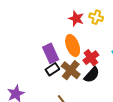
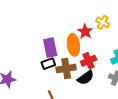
red star: (76, 19) -> (85, 31), moved
brown cross: (71, 70) -> (66, 69), turned 30

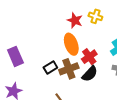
red star: (85, 31) -> (75, 20), moved
purple rectangle: (50, 48) -> (15, 56), moved

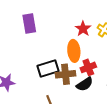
purple rectangle: (15, 56) -> (29, 23), moved
black rectangle: (50, 67) -> (48, 68), size x1.5

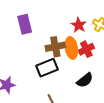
red cross: (88, 67) -> (86, 49), moved
brown cross: (66, 74) -> (55, 47), moved

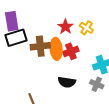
black rectangle: (47, 68) -> (16, 38), moved
black semicircle: (85, 80) -> (67, 82), turned 42

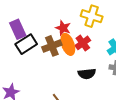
red star: (65, 27) -> (63, 28), moved
yellow cross: (86, 28) -> (92, 16), size x1.5

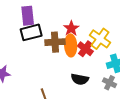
yellow cross: (92, 16) -> (100, 39), moved
red cross: (83, 43) -> (85, 49), turned -35

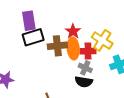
red cross: (85, 49) -> (88, 51), turned -35
gray cross: (110, 83) -> (85, 68), moved

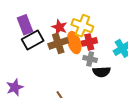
red star: (73, 31) -> (59, 27), moved
yellow cross: (102, 40) -> (82, 26), moved
black semicircle: (84, 82) -> (102, 72), moved

